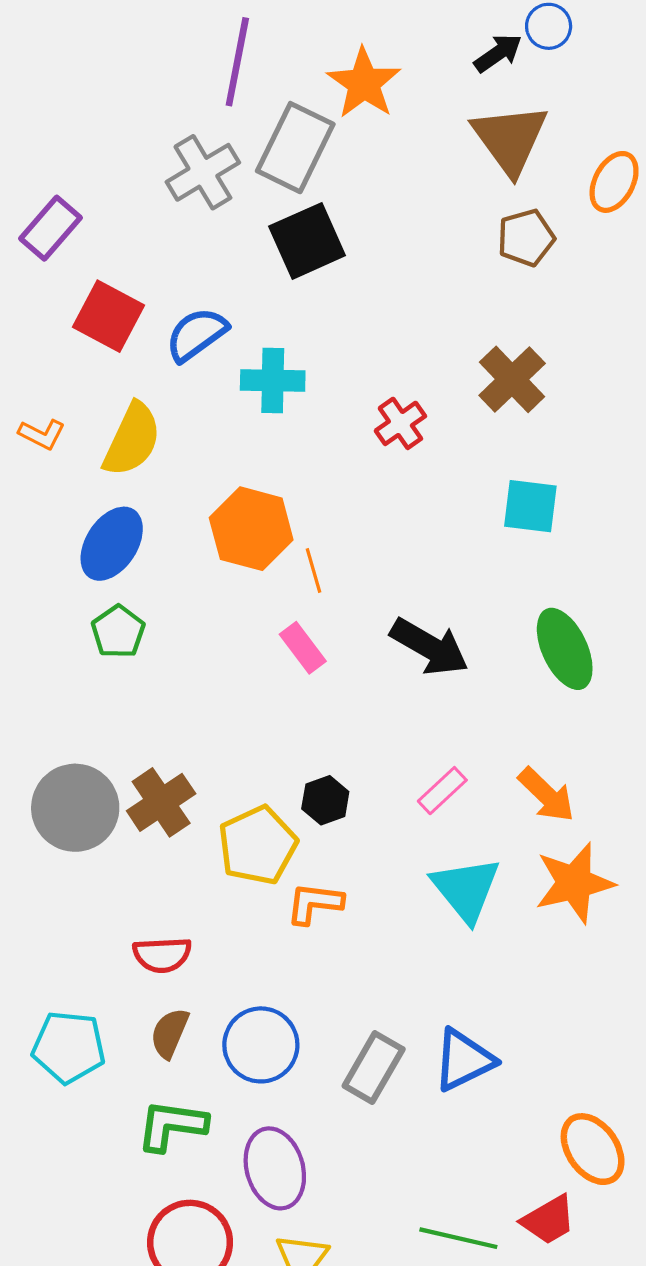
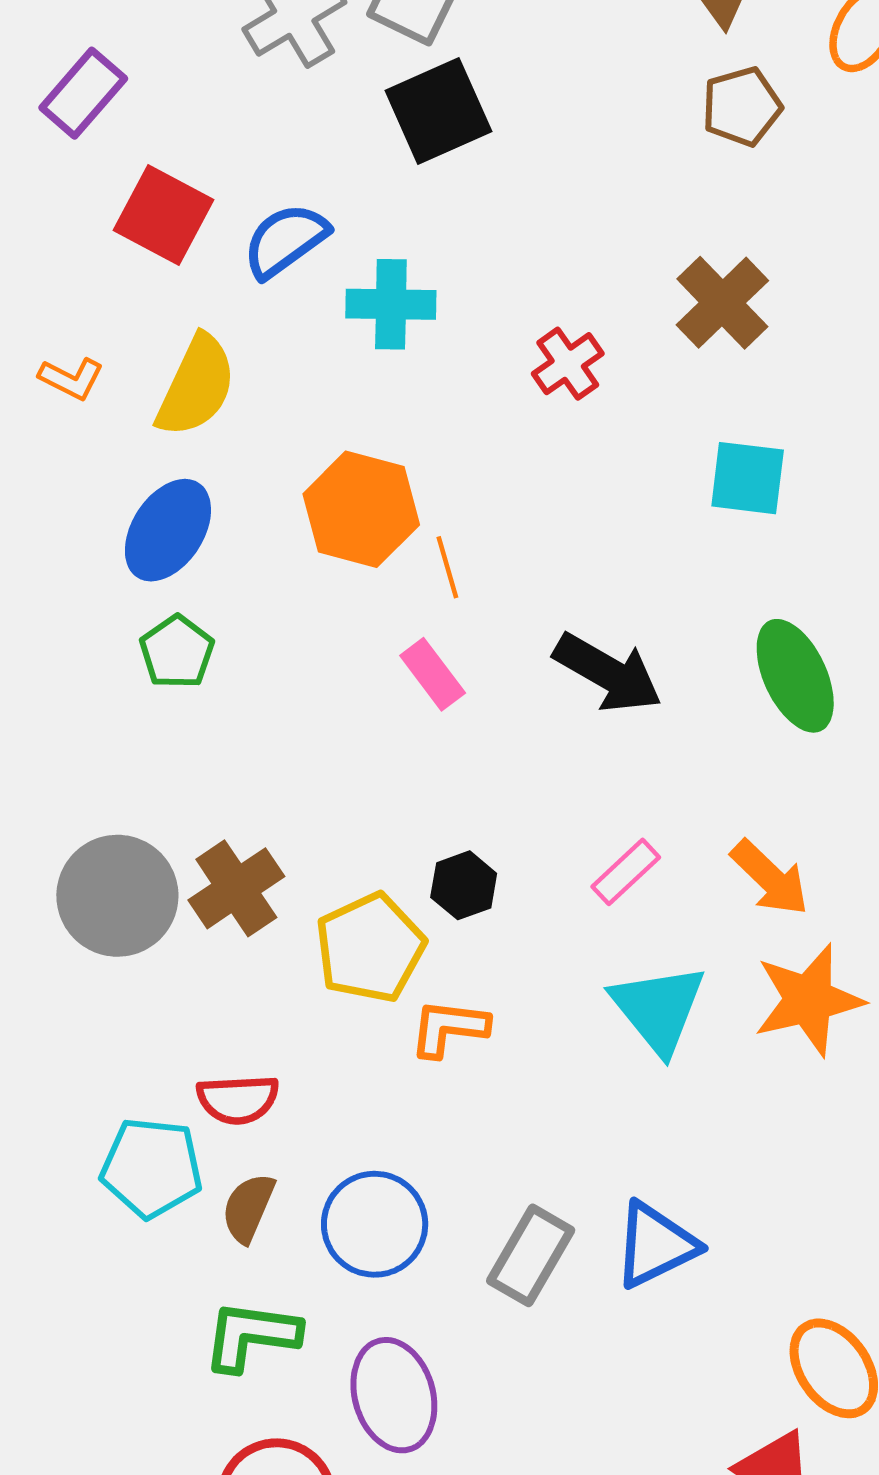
cyan pentagon: (69, 1047) -> (152, 1168), moved

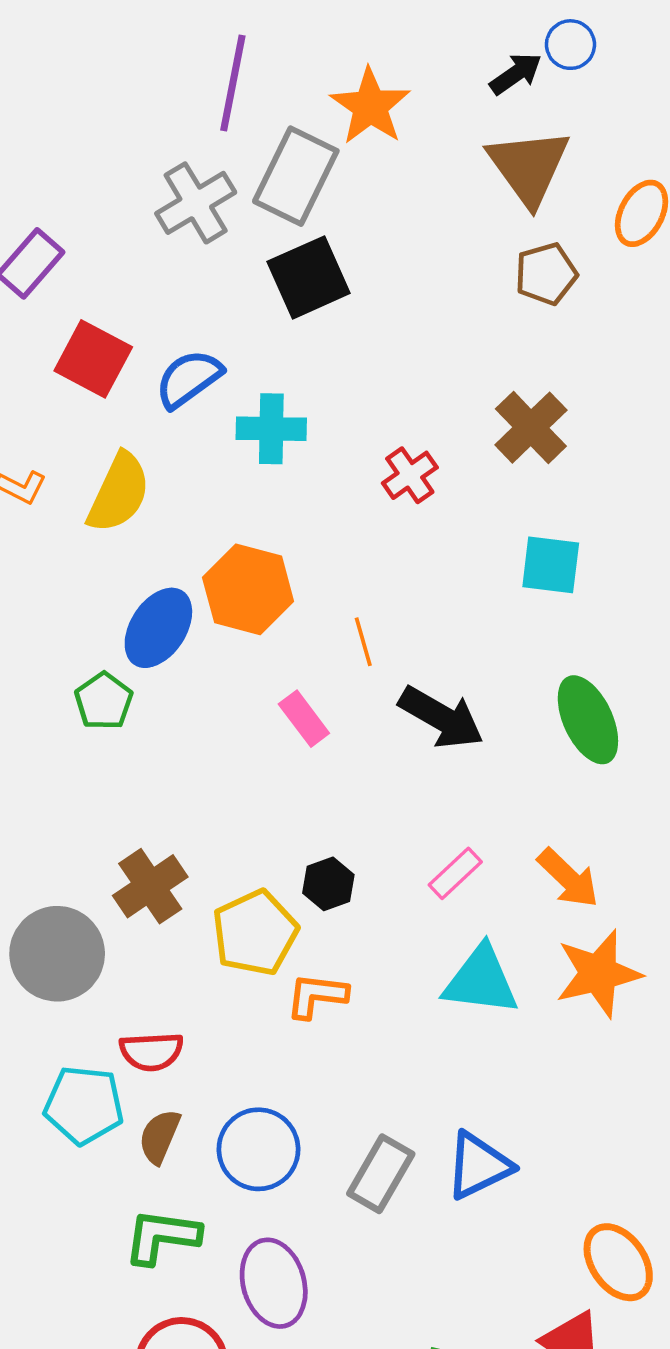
blue ellipse: (168, 530) -> (158, 628), moved
orange line: (447, 567) -> (363, 642), moved
gray circle: (117, 896) -> (57, 954), moved
cyan triangle: (658, 1009) -> (481, 981), turned -44

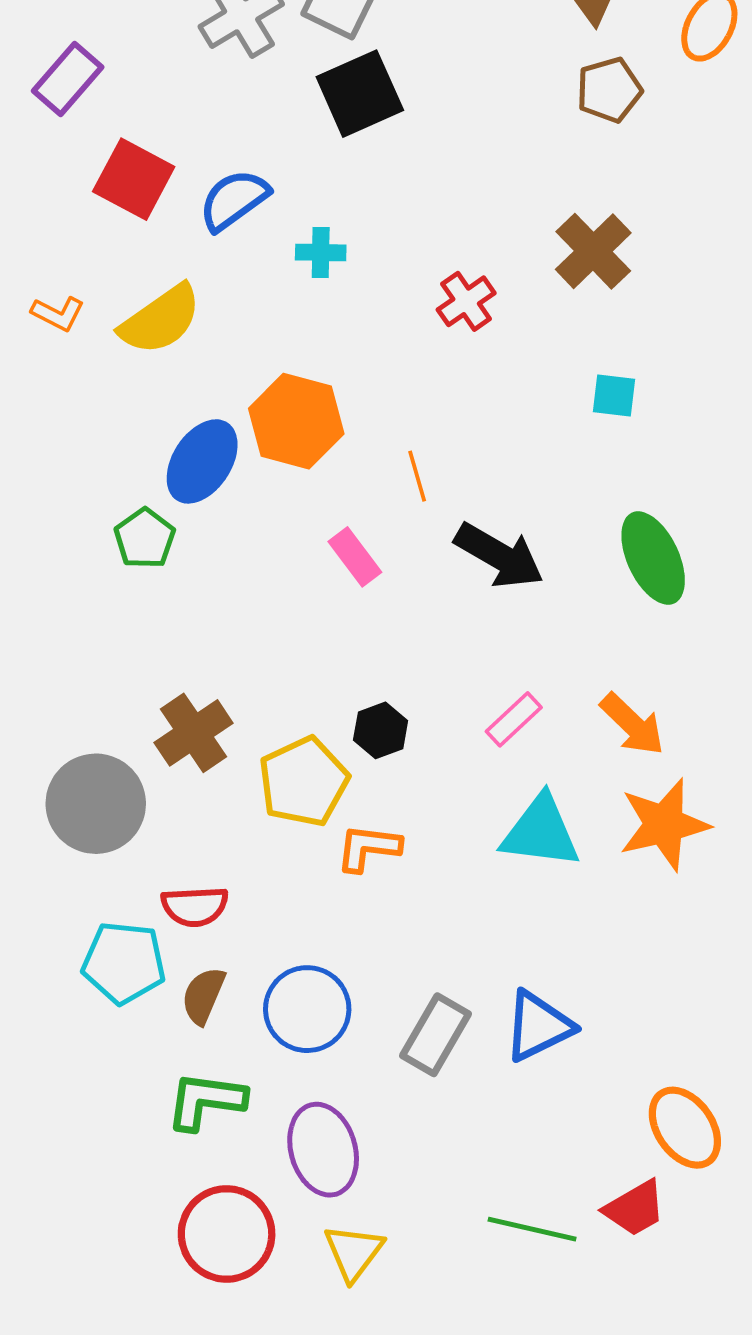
cyan cross: (271, 429) -> (321, 252), size x0.7
yellow semicircle: (119, 493) -> (161, 320), turned 30
cyan square: (551, 565) -> (614, 395), size x0.7

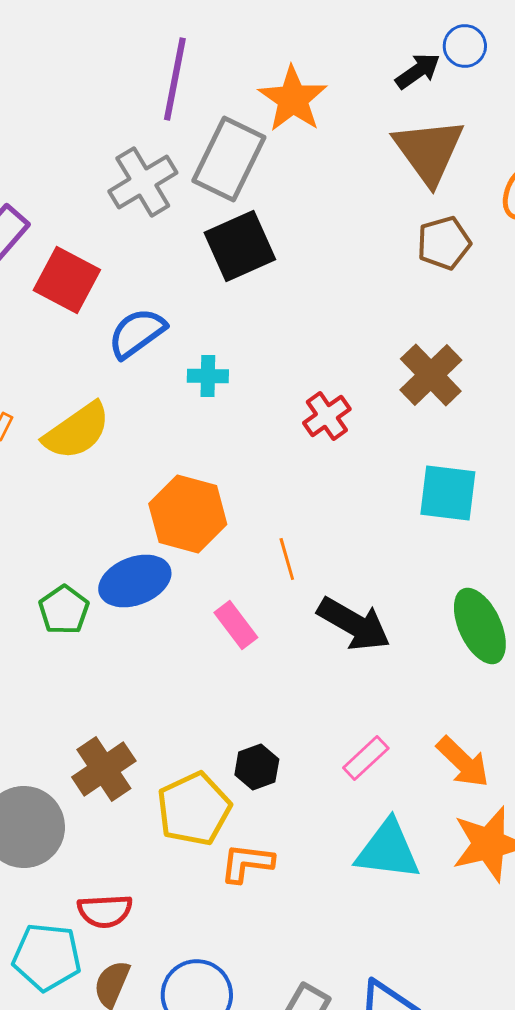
red square: (134, 179) -> (67, 280), moved
cyan square: (614, 395) -> (448, 493), size x1.6
blue ellipse: (202, 461) -> (135, 581), moved, turned 36

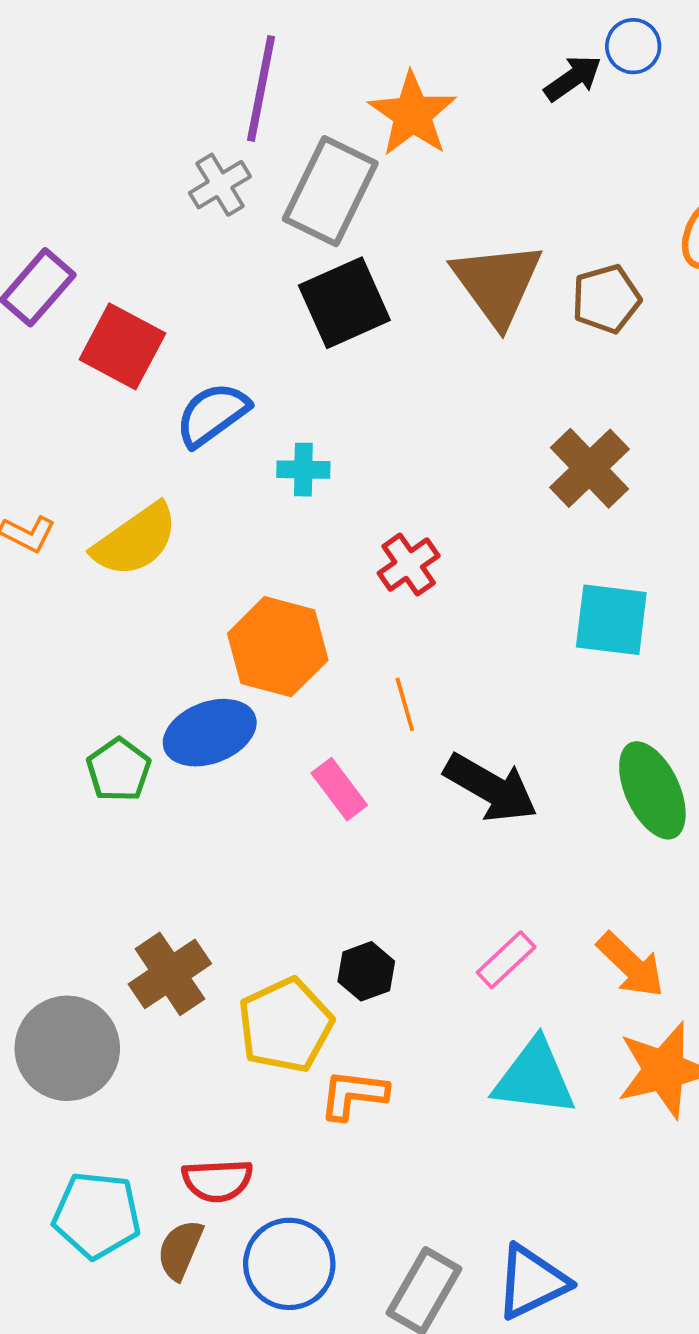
brown triangle: (429, 151) -> (497, 284), moved
gray cross: (143, 182) -> (220, 185), moved, size x0.7
red cross: (327, 416) -> (409, 565), moved
red semicircle: (105, 911) -> (217, 1180), moved

